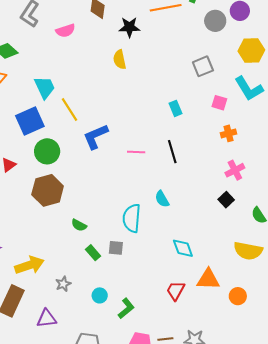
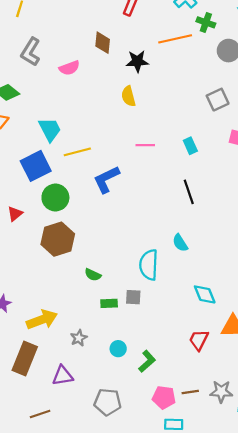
yellow line: (70, 109) -> (77, 152), turned -70
pink line: (136, 152) -> (145, 145), moved
green rectangle: (93, 253) -> (109, 303), turned -49

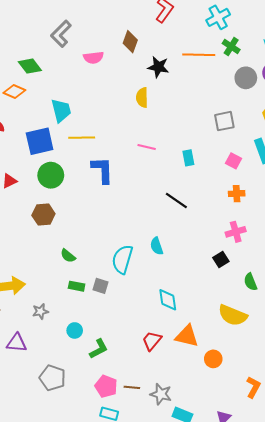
blue L-shape: (106, 179) -> (102, 170), turned 100
black line: (189, 192) -> (176, 201), turned -50
brown hexagon: (58, 239) -> (43, 214), size x0.7

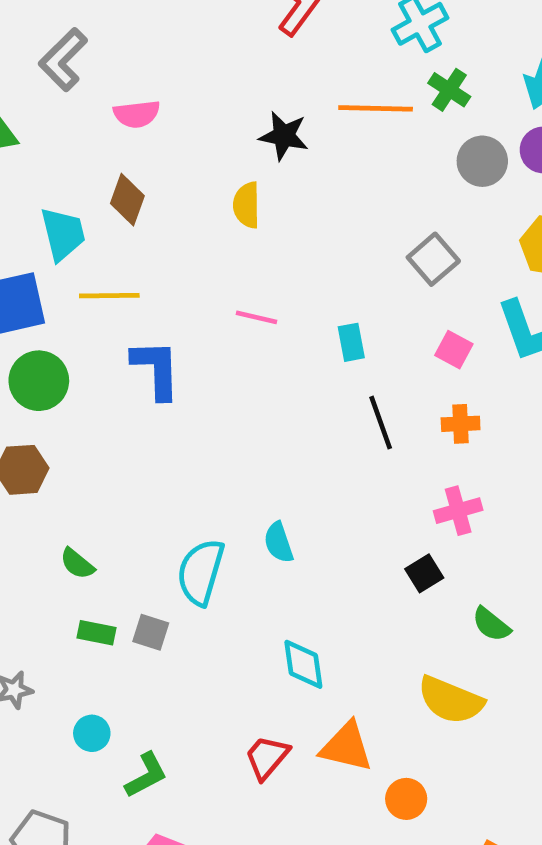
brown diamond: (130, 42) -> (127, 200), moved
gray square: (224, 121) -> (433, 259), turned -30
black line: (176, 201) -> (381, 423), moved, turned 35
green semicircle: (250, 282) -> (491, 624), turned -30

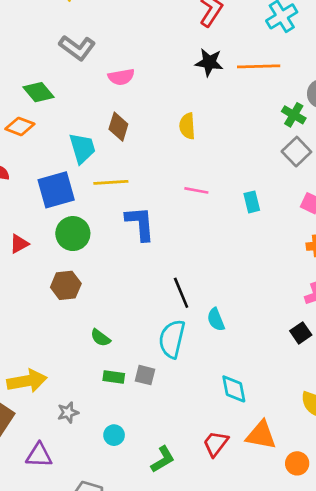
gray L-shape: (63, 60) -> (77, 48), turned -96
green cross: (449, 90) -> (294, 115), moved
black star: (284, 136) -> (209, 62), moved
black line: (381, 423) -> (181, 293), moved
green L-shape: (146, 775) -> (163, 459), moved

